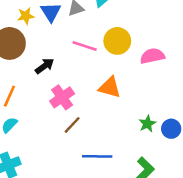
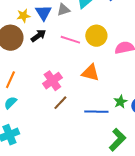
black arrow: (45, 66) -> (38, 36), moved
blue line: (97, 156) -> (96, 112), moved

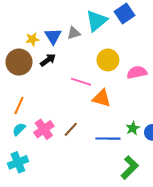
pink line: (70, 40) -> (81, 82), moved
pink cross: (52, 81) -> (44, 129), moved

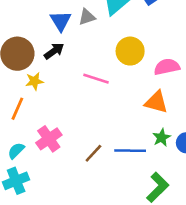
yellow star: (32, 39) -> (34, 81), moved
orange triangle: (102, 98) -> (156, 102), moved
cyan semicircle: (19, 129) -> (16, 151), moved
brown line: (71, 129) -> (93, 153), moved

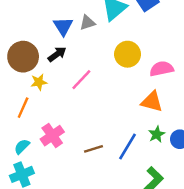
pink line: (96, 79) -> (81, 80), moved, turned -65
blue line: (130, 151) -> (128, 146), turned -60
brown line: (93, 153) -> (94, 149), turned 30

